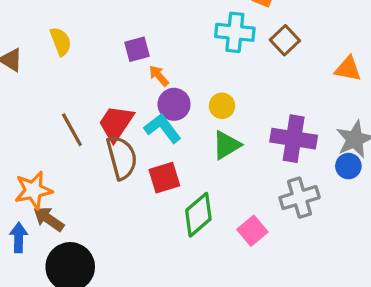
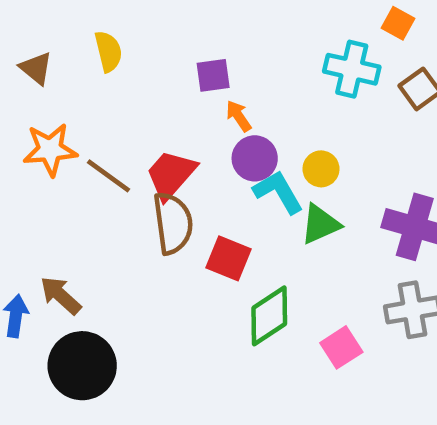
cyan L-shape: (163, 128) -> (278, 192), moved
brown line: (72, 130) -> (109, 176), turned -32
red square: (164, 178) -> (229, 258), turned 32
orange star: (33, 190) -> (50, 150), moved

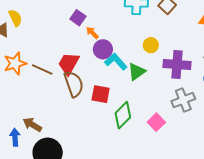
yellow semicircle: (108, 51) -> (15, 18), moved
purple square: (213, 75) -> (78, 18), turned -35
yellow circle: (321, 169) -> (151, 45), moved

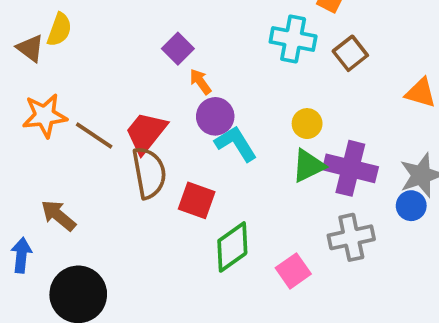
yellow semicircle: (15, 18) -> (59, 30), turned 36
green triangle: (137, 72) -> (308, 166), moved
brown arrow: (32, 125) -> (58, 215), moved

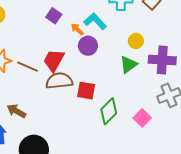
purple square: (178, 49) -> (54, 16), moved
cyan L-shape: (236, 144) -> (95, 21), moved
green triangle: (308, 166) -> (128, 64), moved
brown semicircle: (149, 173) -> (59, 81), turned -76

